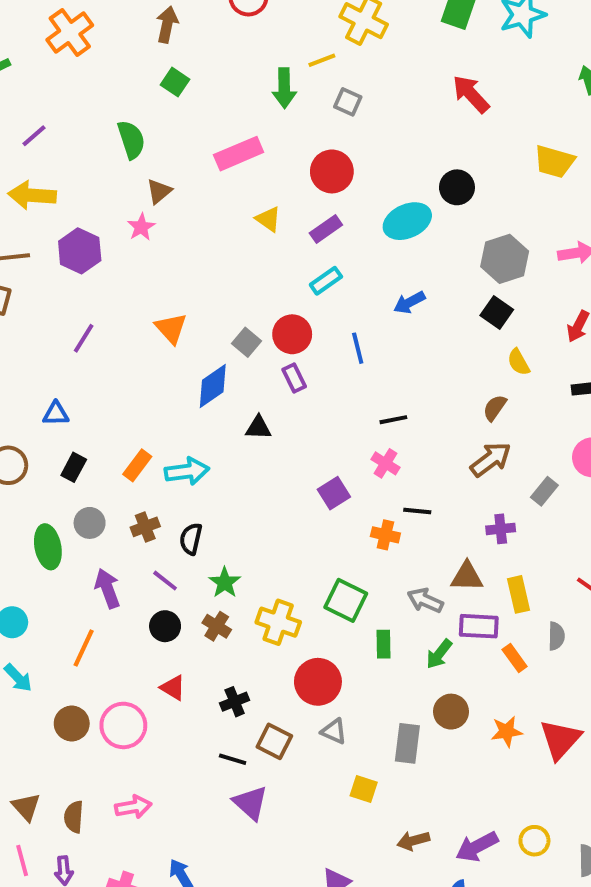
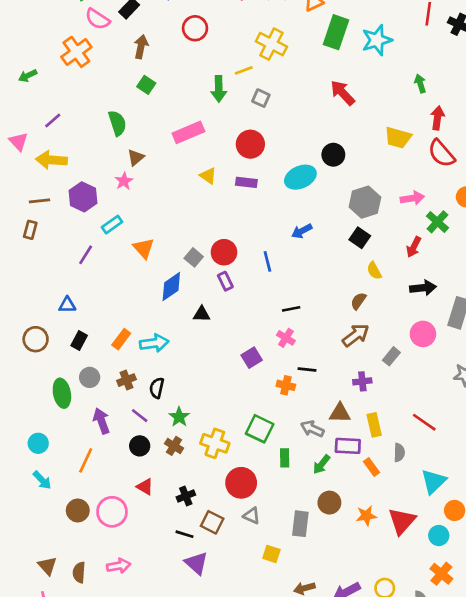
purple rectangle: (326, 229) -> (246, 182), turned 42
cyan rectangle: (326, 281) -> (112, 225), moved

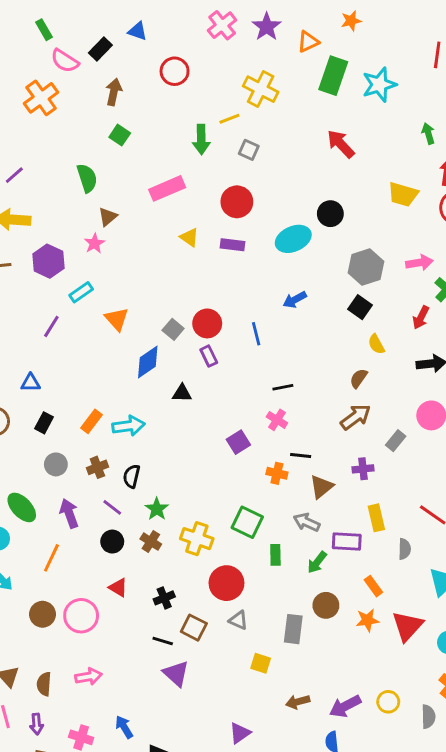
green ellipse: (62, 393) -> (22, 507), moved, turned -32
brown triangle: (340, 413) -> (321, 487), moved, turned -40
orange rectangle: (372, 467) -> (373, 586), moved

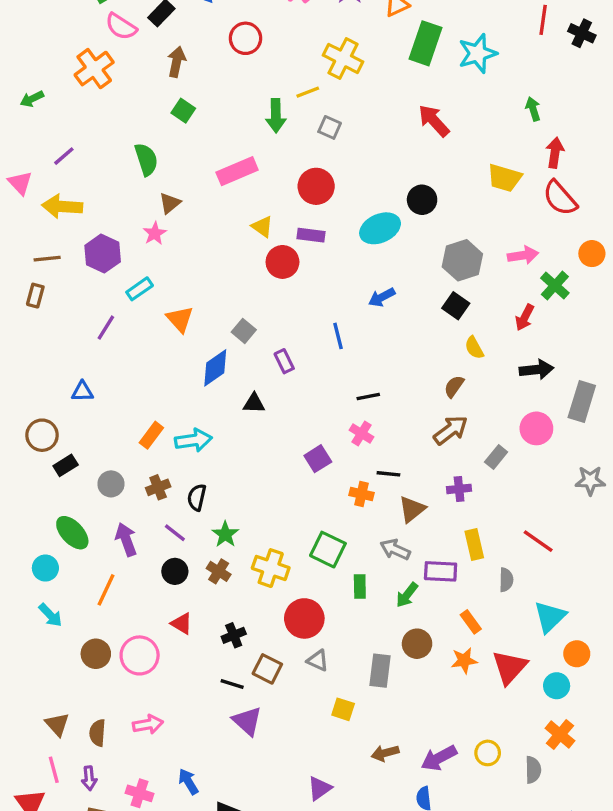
red circle: (207, 323) -> (282, 262), moved
black rectangle: (44, 423) -> (66, 465), moved, turned 30

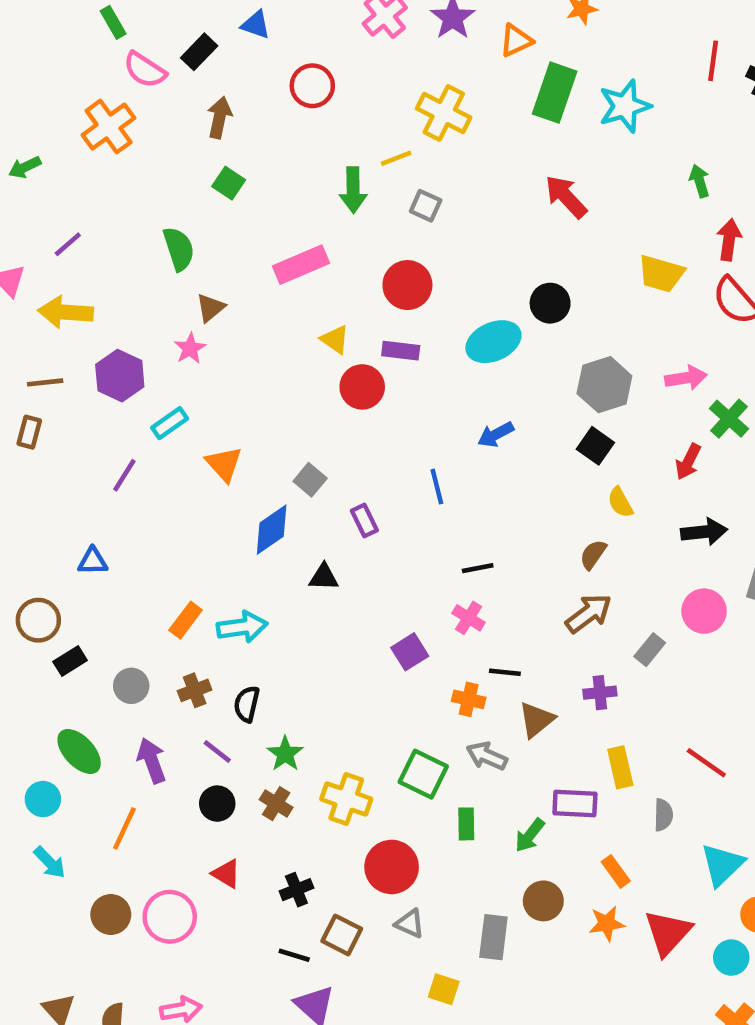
gray arrow: (395, 550) -> (487, 756), moved

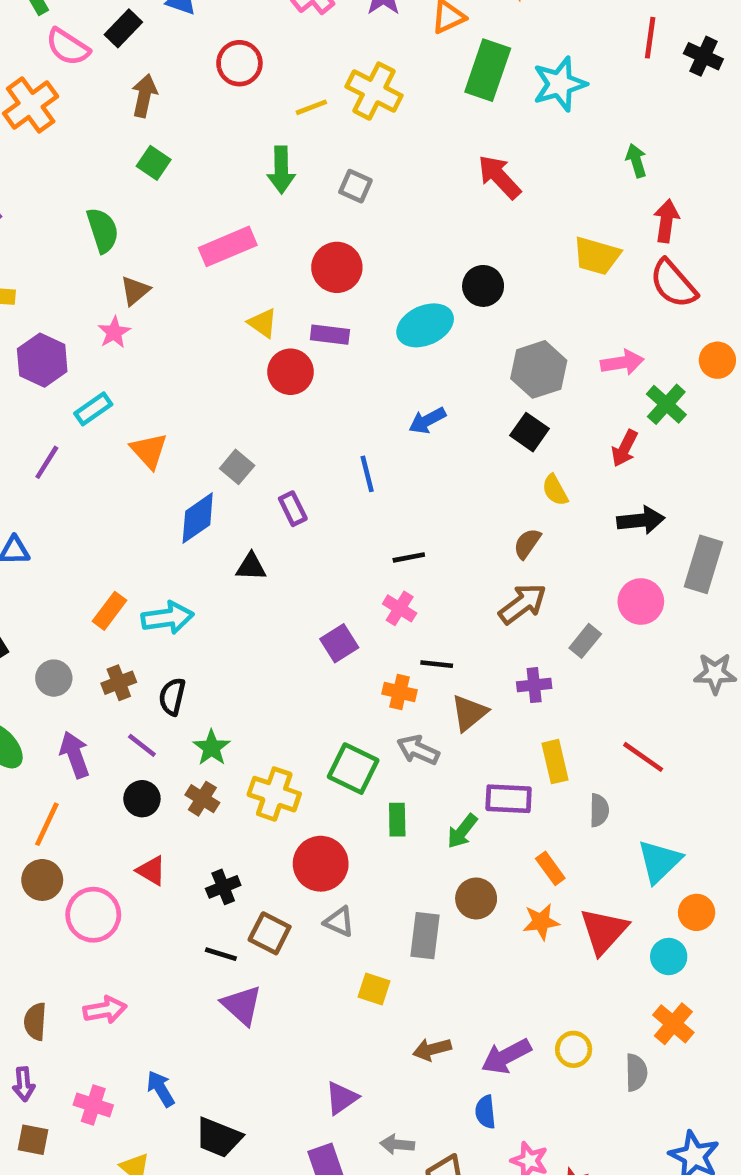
yellow line: (396, 158) -> (311, 107), moved
brown circle: (111, 915) -> (42, 880), moved

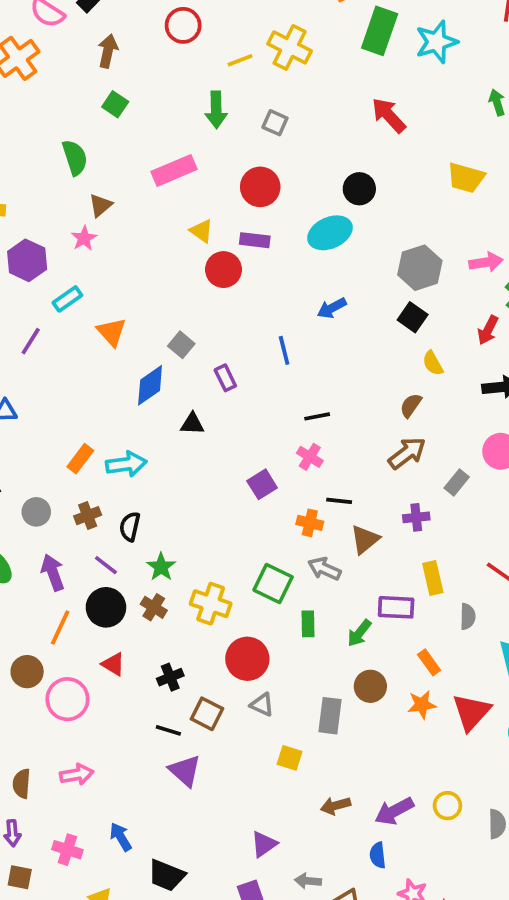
black circle: (483, 286) -> (359, 189), moved
black circle: (142, 799) -> (106, 607), size x1.4
orange line: (47, 824) -> (60, 628), moved

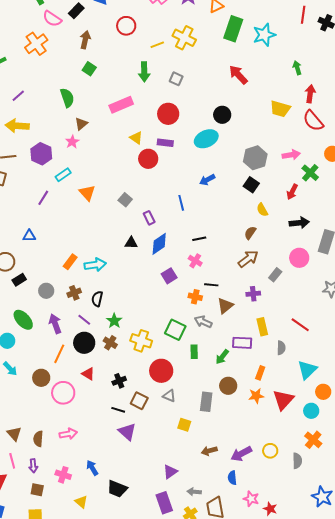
blue diamond: (150, 385) -> (159, 244), moved
orange rectangle: (429, 662) -> (260, 373), turned 56

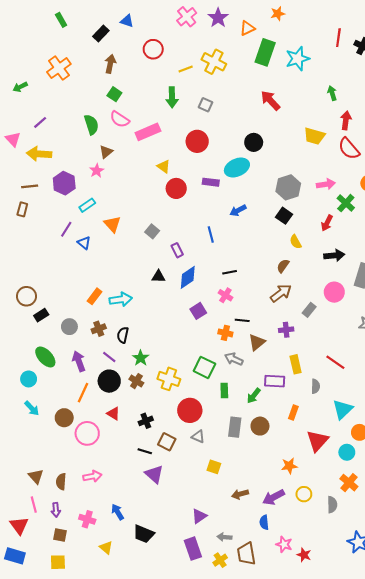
pink semicircle: (52, 19) -> (120, 119), moved
purple rectangle: (165, 143) -> (211, 182), moved
blue triangle: (29, 236) -> (84, 243), moved, turned 40
orange star: (256, 396) -> (289, 466), moved
gray rectangle: (206, 402) -> (235, 427), moved

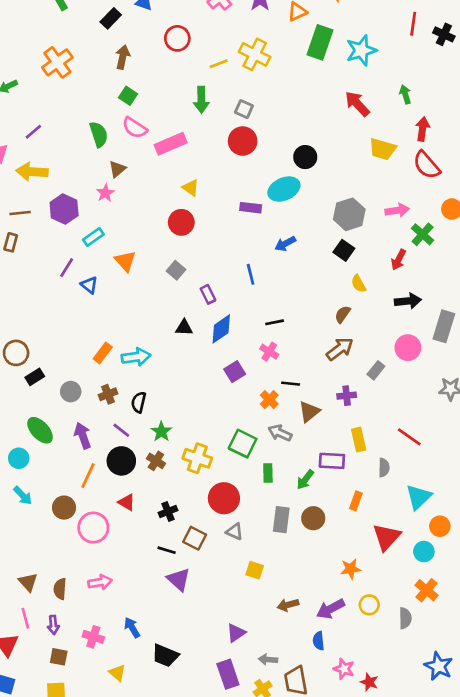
red arrow: (270, 100) -> (357, 104), moved
red circle: (197, 141) -> (243, 141), moved
red circle: (176, 188) -> (181, 222), moved
orange cross: (225, 333) -> (269, 400), turned 32

